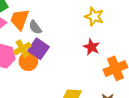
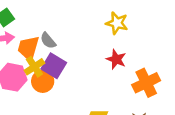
orange trapezoid: (20, 19) -> (28, 48), moved

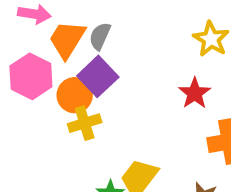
gray semicircle: (48, 41) -> (100, 36), turned 48
yellow cross: (34, 67) -> (85, 123), moved

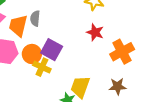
purple square: (98, 76) -> (52, 50), moved
yellow cross: (85, 123) -> (42, 67), turned -30

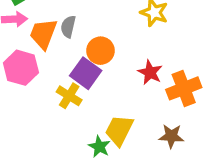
red star: (95, 32) -> (150, 72), moved
orange circle: (32, 54) -> (101, 51), moved

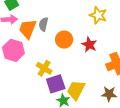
red star: (150, 72) -> (89, 45), moved
purple square: (86, 73) -> (56, 84), moved, turned 36

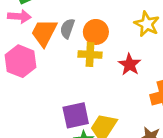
orange circle: (64, 40) -> (96, 32), moved
yellow cross: (44, 68) -> (90, 55), moved, turned -35

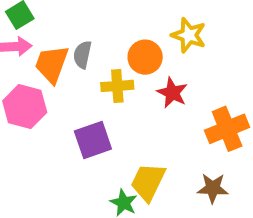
orange circle: (96, 32) -> (145, 57), moved
purple square: (76, 115) -> (93, 140), moved

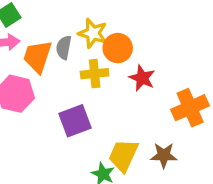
yellow star: (189, 35) -> (93, 33), moved
brown star: (213, 188) -> (164, 155), moved

